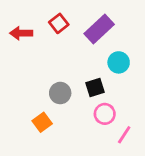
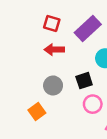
red square: (59, 23) -> (52, 24), turned -35
red arrow: (21, 33) -> (54, 50), moved

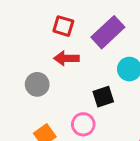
gray circle: (53, 86) -> (37, 84), moved
pink circle: (93, 104) -> (83, 124), moved

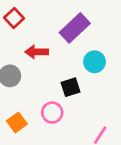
red square: (63, 26) -> (14, 18), moved, turned 30

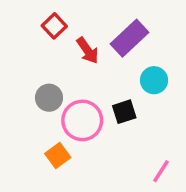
red arrow: (37, 52) -> (87, 50), moved, turned -125
pink circle: (52, 113) -> (82, 120), moved, size x1.5

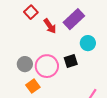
gray circle: (49, 98) -> (25, 64), moved

